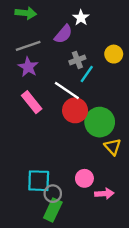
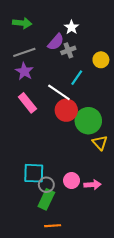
gray cross: (77, 60) -> (68, 50), moved
pink circle: (84, 178) -> (72, 181), moved

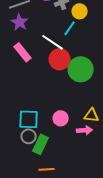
yellow circle: (101, 60) -> (80, 11), moved
yellow triangle: (100, 143) -> (92, 115), moved, turned -42
pink circle: (72, 181) -> (61, 118), moved
gray circle: (46, 185) -> (29, 136), moved

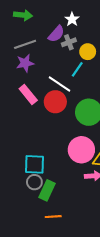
purple star: (20, 22) -> (25, 63), turned 30
red circle: (60, 59) -> (55, 102), moved
pink circle: (61, 118) -> (81, 150), moved, size x1.6

